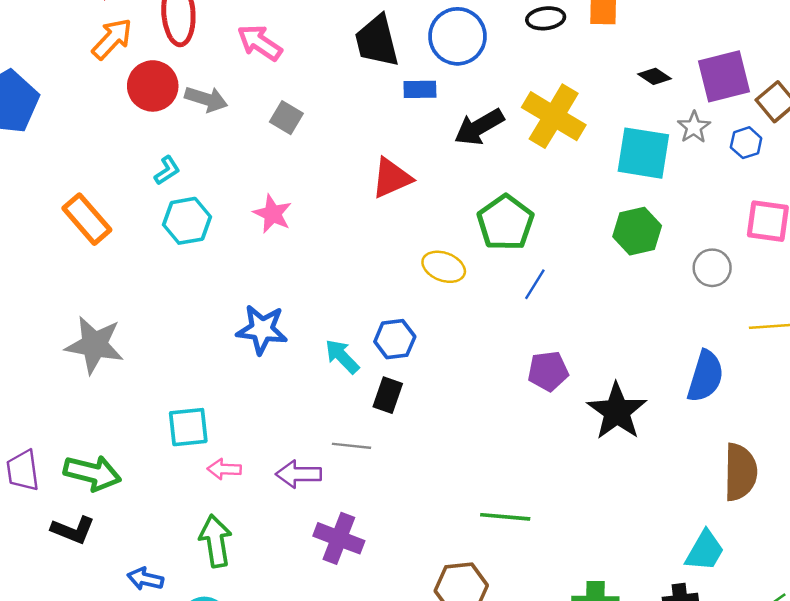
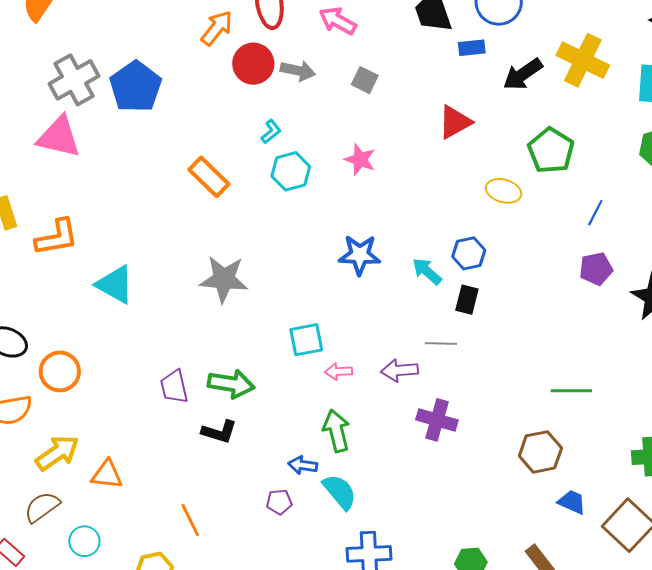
blue line: (535, 284) -> (595, 213), moved
blue arrow: (145, 579) -> (303, 465), moved

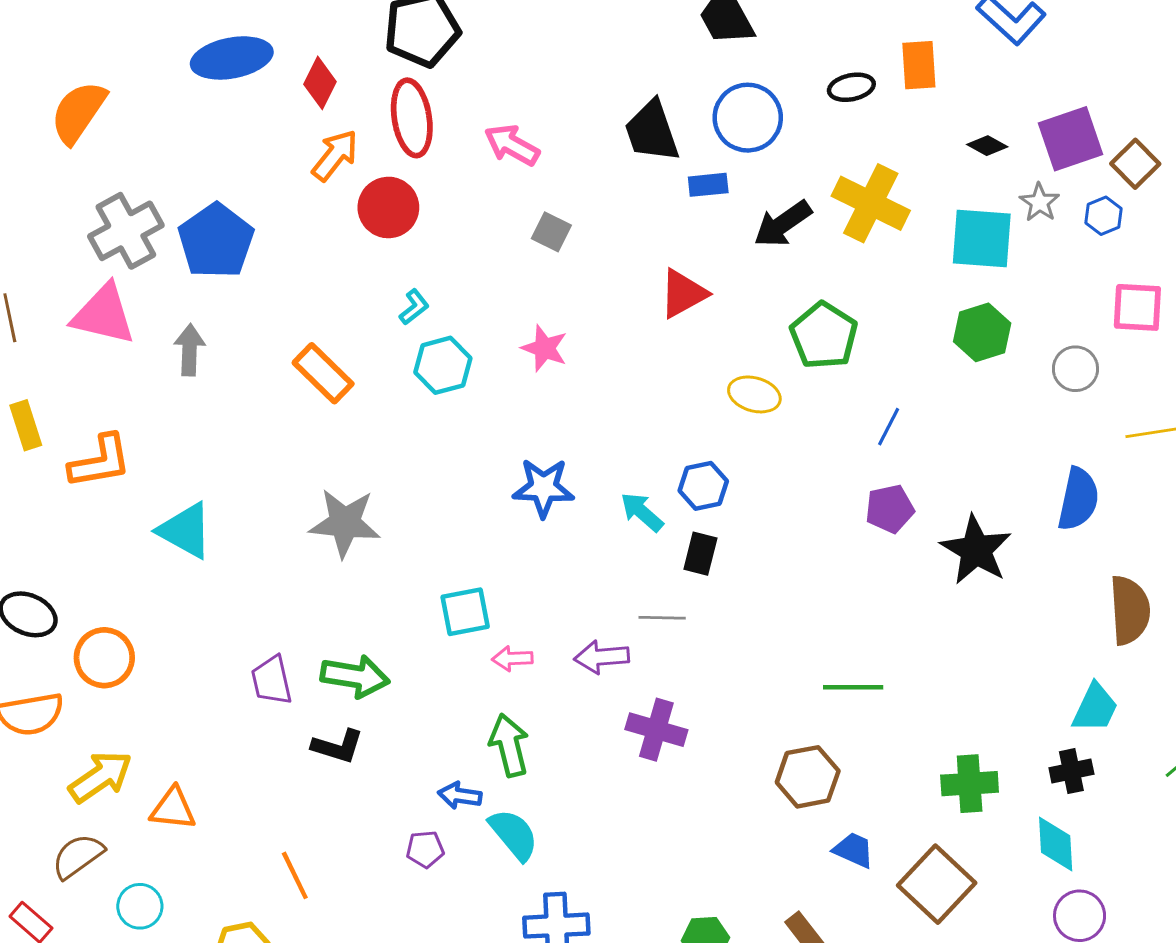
gray arrow: (298, 71) -> (189, 350), moved, turned -100

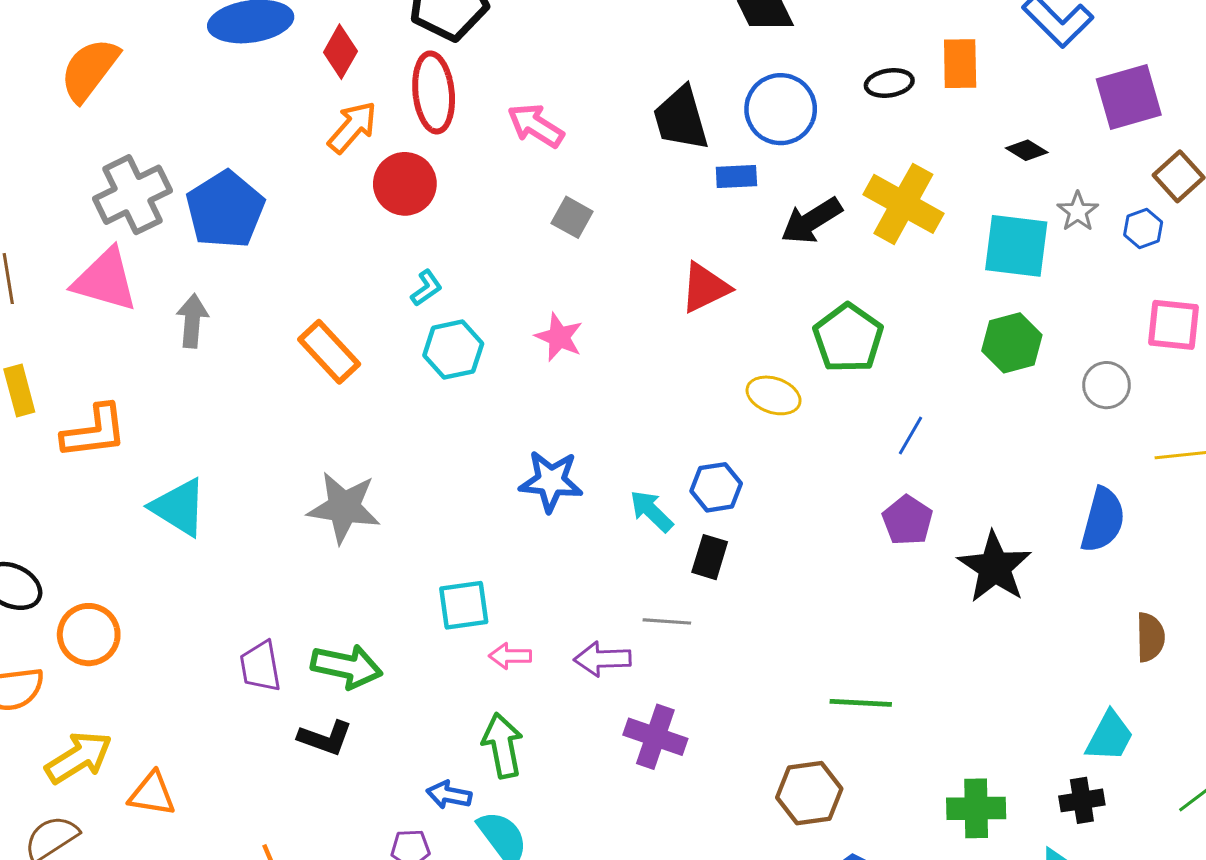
purple square: (1070, 139) -> (1129, 97), moved
purple pentagon: (890, 509) -> (907, 520), turned -30
brown semicircle: (1130, 610) -> (1150, 637), size x0.7

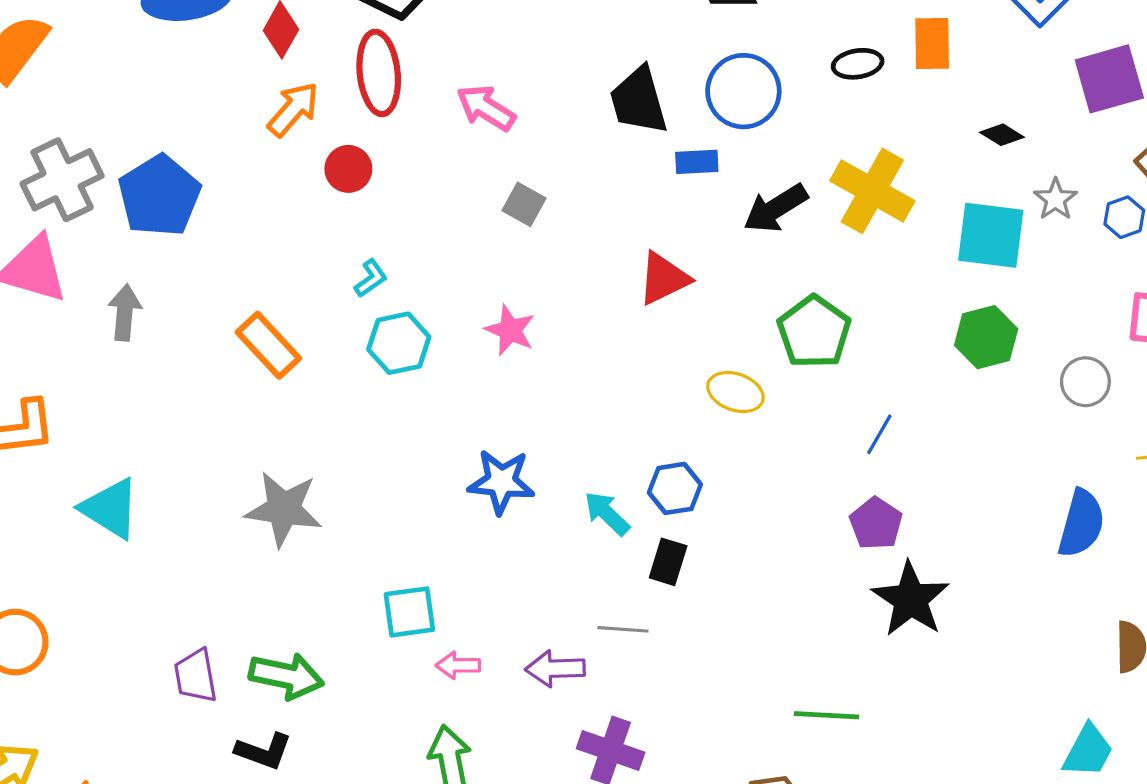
red circle: (405, 184) -> (348, 169), size x0.7
black star: (995, 567) -> (911, 599), moved

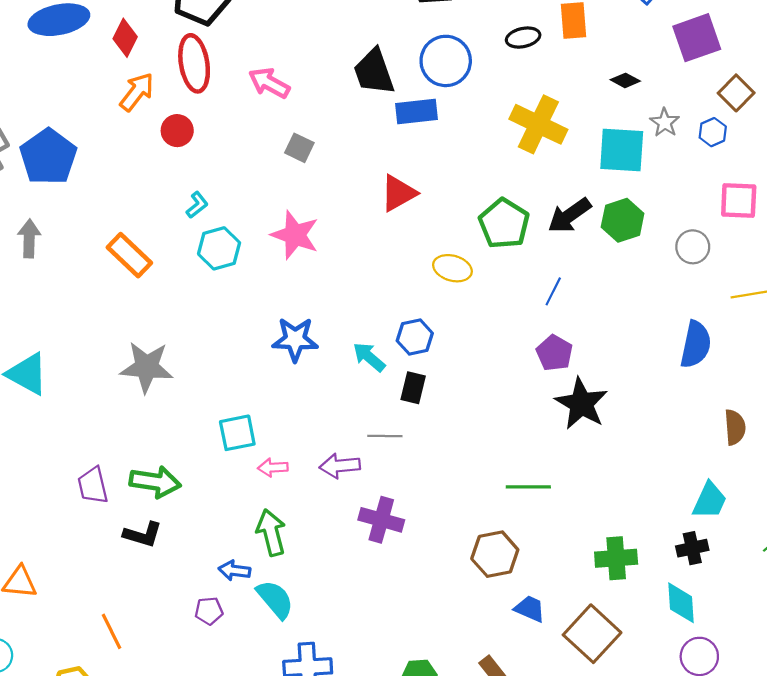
blue rectangle: (697, 162) -> (417, 111), size x1.4
black arrow: (776, 208) -> (569, 215), moved
pink star: (510, 330) -> (295, 235), size x1.4

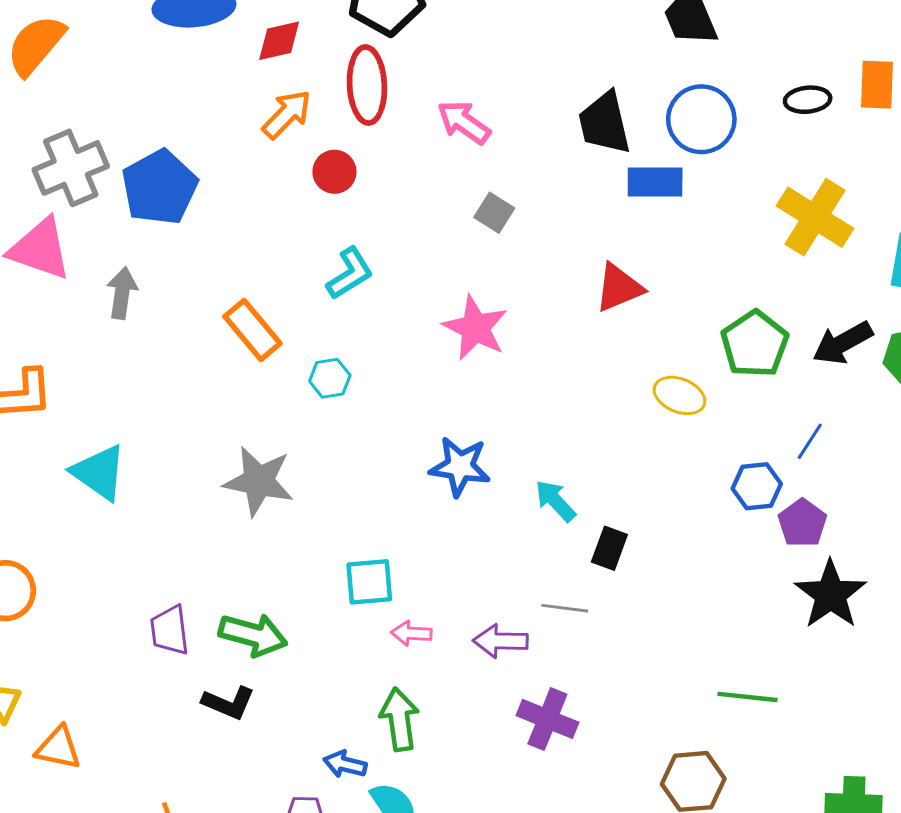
red diamond: (125, 38) -> (279, 41), turned 45
cyan L-shape: (197, 205) -> (350, 273), size x1.5
cyan hexagon: (219, 248) -> (330, 378), moved, size x0.7
blue hexagon: (415, 337) -> (757, 486), moved

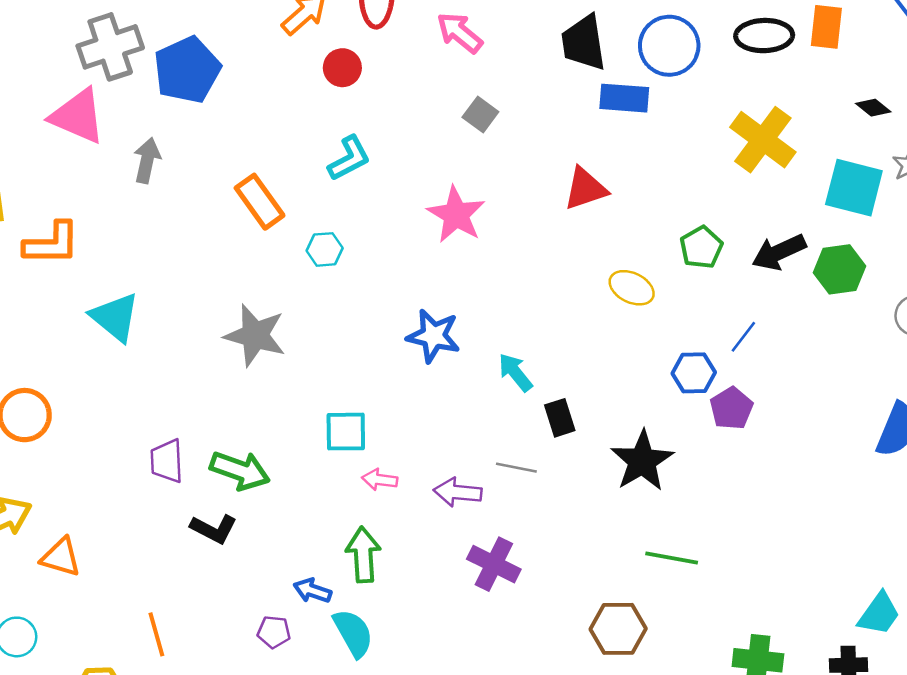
black ellipse: (808, 100) -> (764, 36), size x1.4
green pentagon: (755, 344) -> (701, 247), size x0.7
black rectangle: (609, 548) -> (560, 418), turned -42
black star: (830, 594) -> (642, 461), moved

